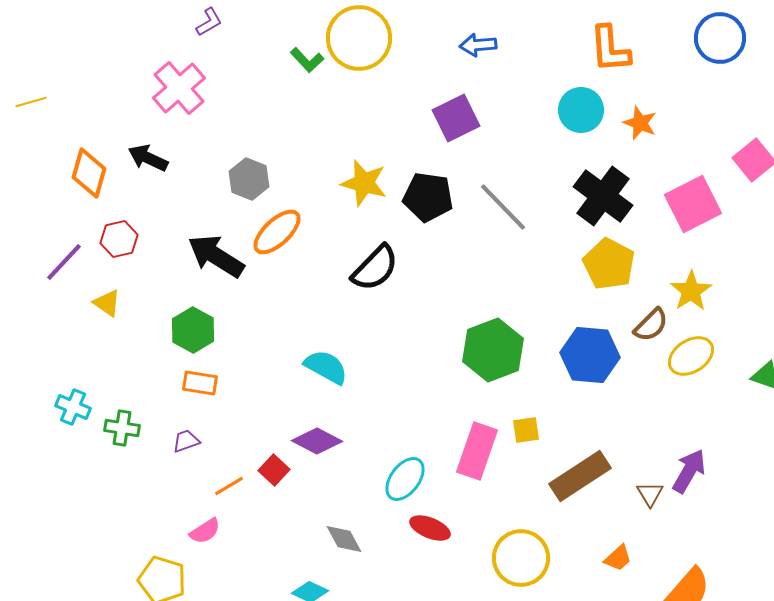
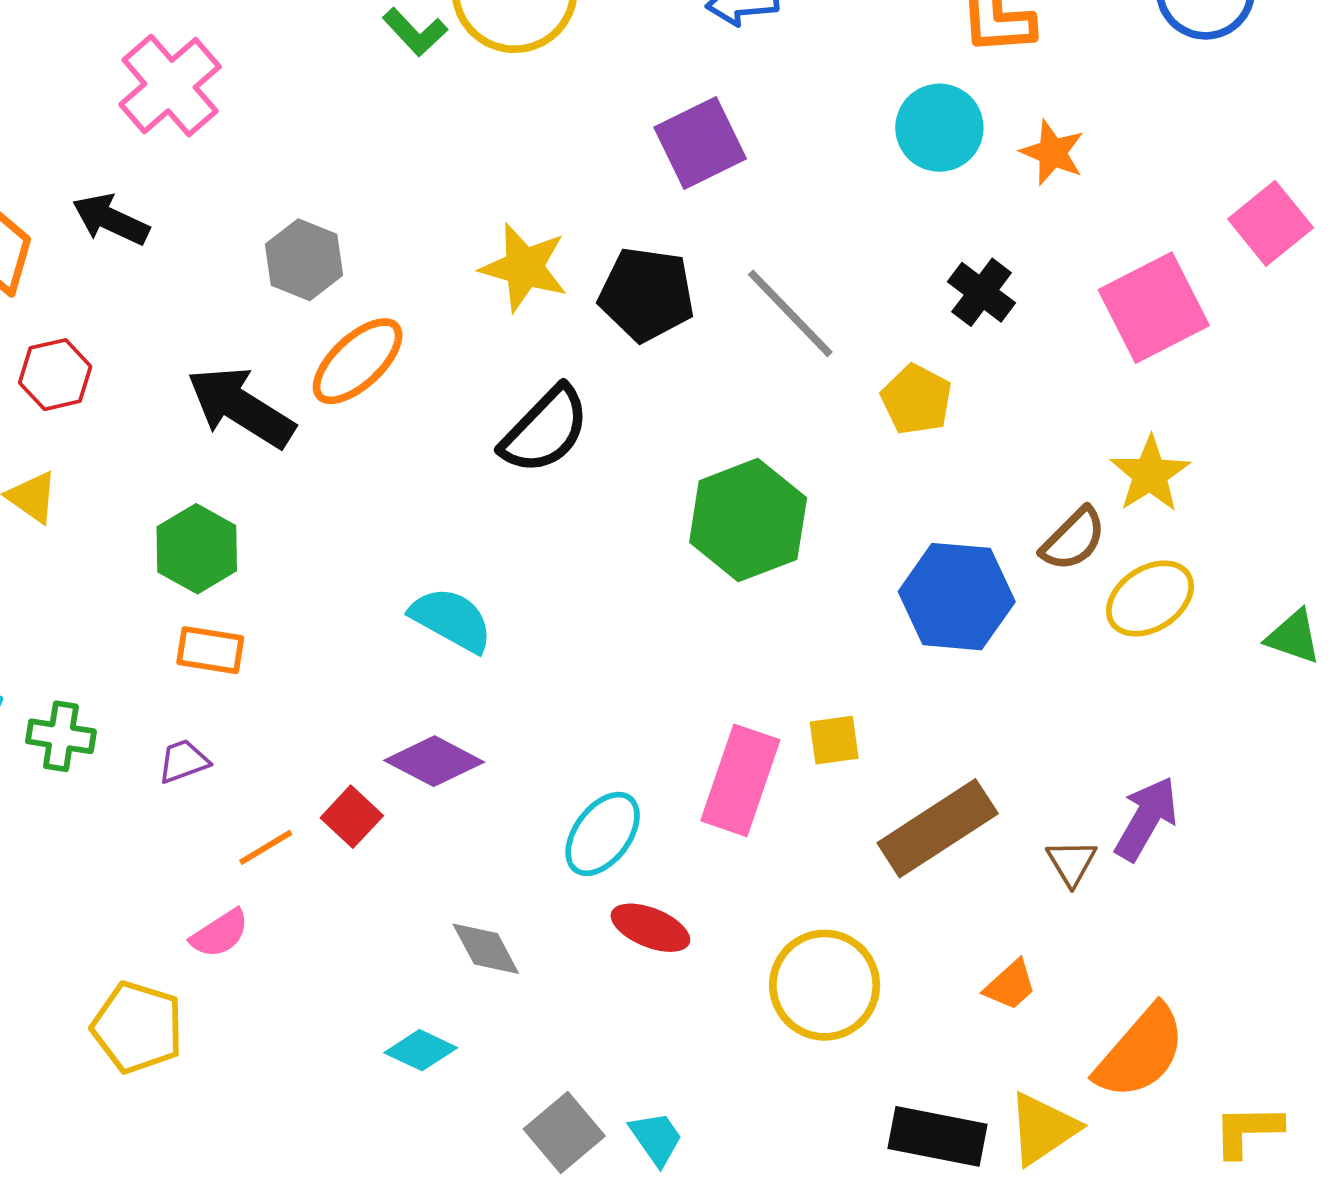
black cross: (603, 196) -> (982, 292), size x0.6
yellow pentagon: (609, 264) -> (916, 399), moved, size x0.7
green hexagon: (493, 350) -> (748, 520), moved

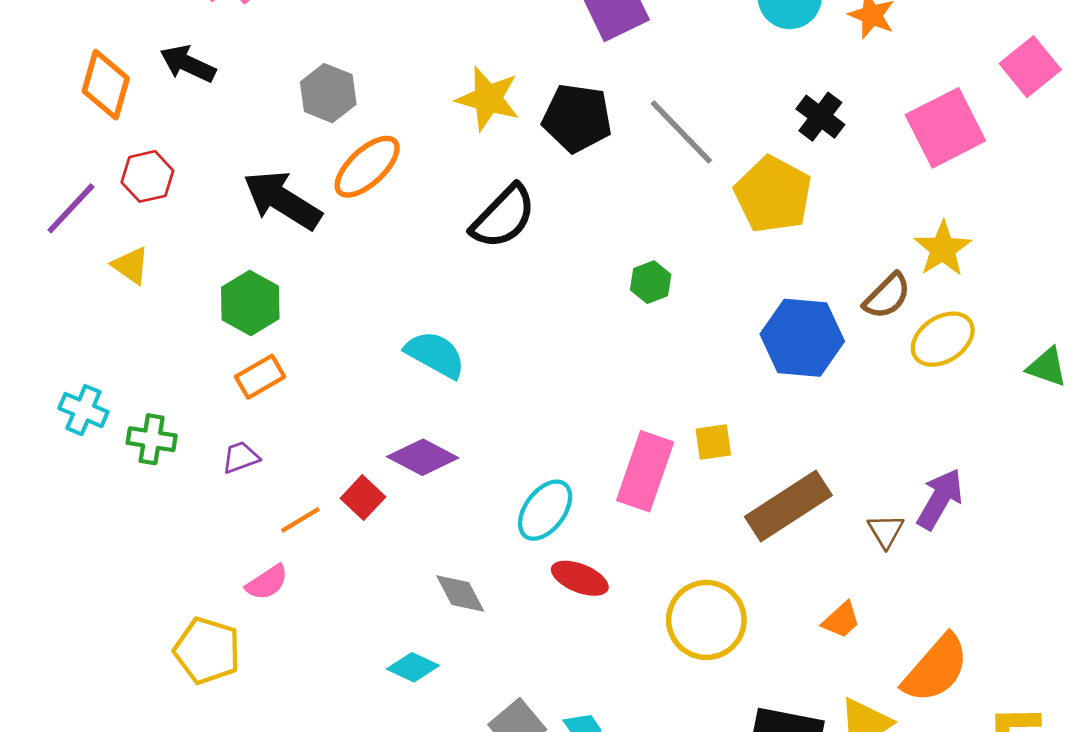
yellow pentagon: (916, 399) -> (773, 195), size x1.5
green hexagon: (748, 520) -> (651, 282), size x0.5
orange rectangle: (210, 650) -> (260, 377), turned -39

